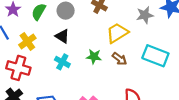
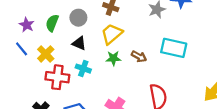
yellow trapezoid: (117, 33) -> (112, 34), moved
red cross: (18, 68) -> (57, 77), moved

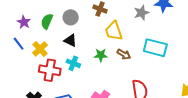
yellow trapezoid: (112, 34) -> (114, 31), moved, turned -70

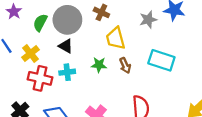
gray circle: (71, 17) -> (67, 20), size x1.6
purple star: (24, 22) -> (14, 12), moved
brown arrow: (124, 54) -> (125, 65), turned 32
cyan cross: (73, 63) -> (67, 72), turned -32

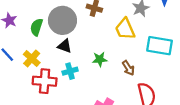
yellow trapezoid: (116, 38) -> (125, 29), moved
brown arrow: (125, 65) -> (128, 68), moved

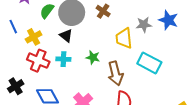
brown arrow: (128, 68) -> (115, 73), size x1.6

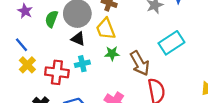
yellow cross: (34, 37) -> (27, 65), moved
yellow trapezoid: (124, 38) -> (106, 29), moved
cyan rectangle: (149, 63) -> (171, 43), turned -45

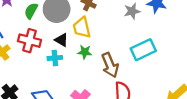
black triangle: (78, 39) -> (61, 40), moved
red cross: (57, 72) -> (30, 41), moved

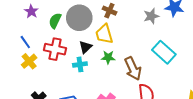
black triangle: (61, 40) -> (85, 47), turned 48
cyan rectangle: (143, 50) -> (164, 52), turned 70

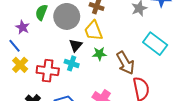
purple star: (31, 11) -> (23, 27), moved
green semicircle: (55, 21) -> (41, 12), moved
red cross: (55, 49) -> (48, 71), moved
cyan cross: (80, 64) -> (72, 63), turned 32

